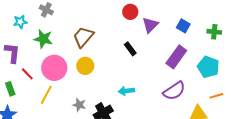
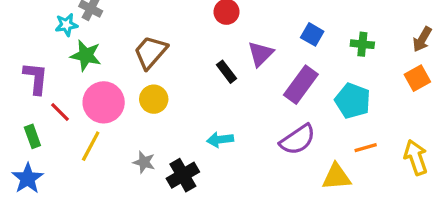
cyan star: (20, 22) -> (66, 25), moved
purple triangle: (150, 25) -> (260, 54), moved

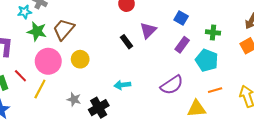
green cross: (362, 44) -> (213, 32), moved
brown trapezoid: (151, 52) -> (64, 29), moved
purple rectangle: (301, 85) -> (182, 45), moved, size x0.7
red line: (60, 112) -> (20, 76), moved

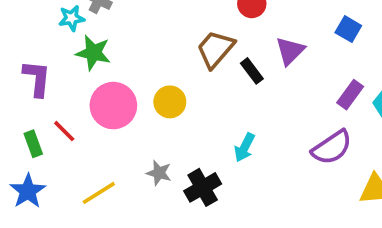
brown trapezoid: (64, 29) -> (215, 49), moved
purple rectangle: (182, 45) -> (350, 95), moved
cyan arrow: (122, 85) -> (245, 147), turned -56
yellow line: (40, 89) -> (99, 193), moved, turned 30

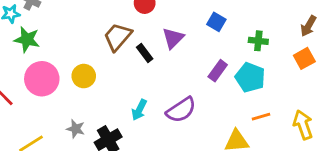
purple semicircle: (332, 147) -> (181, 110), moved

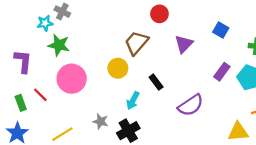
black rectangle: (145, 53) -> (156, 82), moved
yellow circle: (84, 76) -> (118, 68), moved
cyan arrow: (139, 110) -> (133, 101), moved

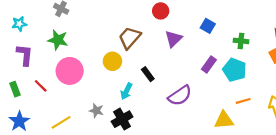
red circle: (159, 14) -> (161, 11), moved
cyan star: (45, 23) -> (19, 24), moved
green rectangle: (21, 103) -> (15, 89), moved

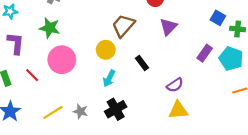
blue square: (208, 26) -> (218, 18), moved
cyan arrow: (126, 91) -> (109, 78), moved
purple semicircle: (180, 96) -> (175, 85), size x0.7
gray star: (96, 111) -> (80, 111), moved
yellow triangle: (224, 120) -> (178, 110), moved

